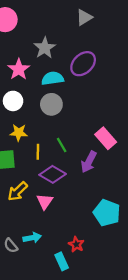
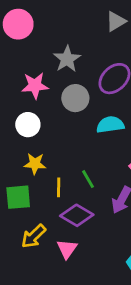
pink star: (19, 69) -> (35, 86), turned 30
cyan semicircle: (53, 78) -> (110, 125), moved
gray circle: (51, 104) -> (75, 98), moved

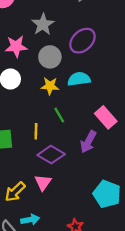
yellow star: (35, 164) -> (50, 86), moved
green line: (88, 179) -> (59, 115), moved
yellow arrow: (33, 236) -> (15, 192), moved

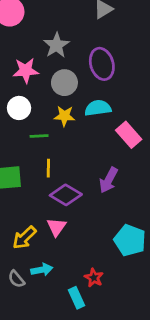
purple ellipse: (82, 41) -> (102, 64), turned -64
green line: (59, 115) -> (39, 136), moved, turned -63
pink rectangle: (106, 117) -> (129, 135), moved

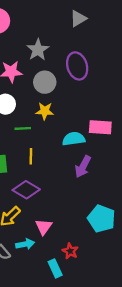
cyan semicircle: (98, 108) -> (74, 139), moved
pink rectangle: (129, 135) -> (100, 127), turned -45
purple diamond: (66, 195) -> (26, 190), moved
pink triangle: (56, 227) -> (44, 227), moved

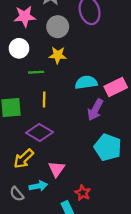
pink rectangle: (100, 127) -> (116, 87), moved, turned -30
cyan pentagon: (101, 219) -> (108, 147), moved

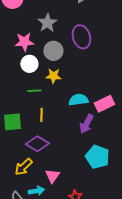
white circle: (19, 48) -> (29, 64), moved

